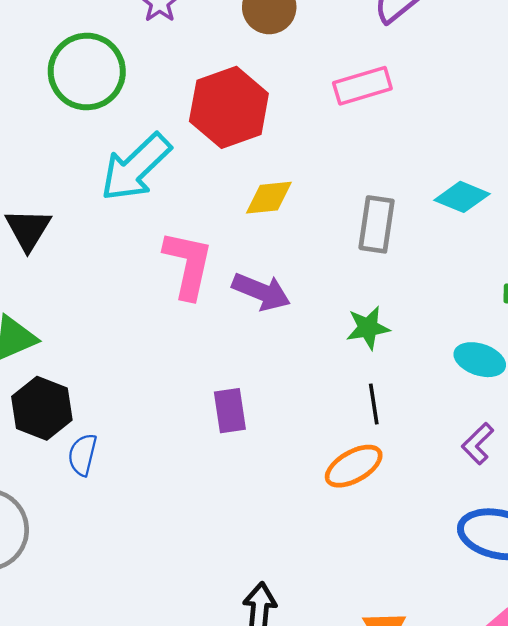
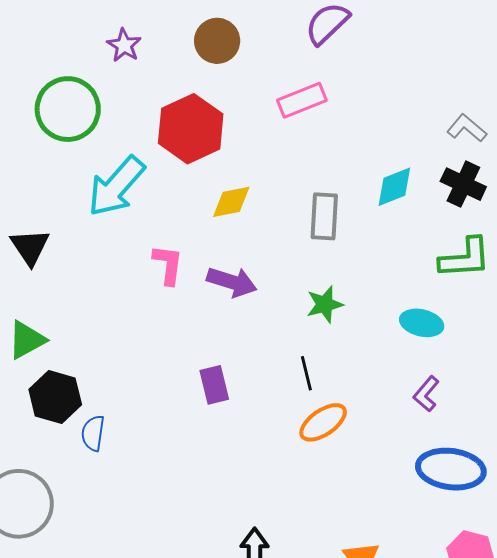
cyan diamond: (462, 197) -> (394, 187), turned -39
pink L-shape: (188, 265) -> (168, 265), size x0.7
black line: (374, 404) -> (306, 373), moved

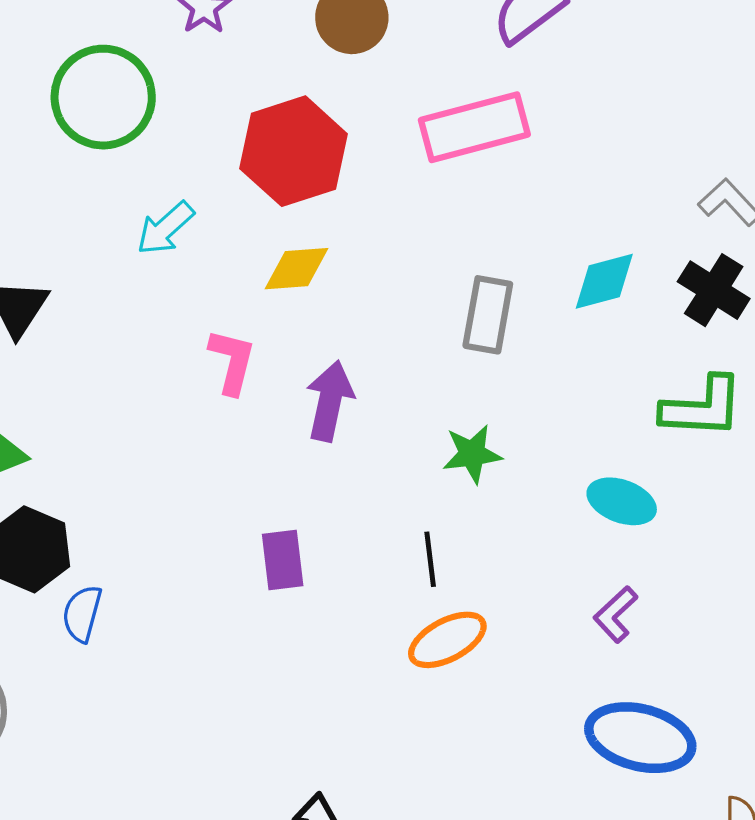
pink rectangle: (302, 100) -> (474, 127), size x1.4
cyan arrow: (116, 186) -> (165, 228), size x0.6
yellow diamond: (231, 202) -> (297, 269), moved
purple arrow: (232, 282) -> (330, 401), turned -102

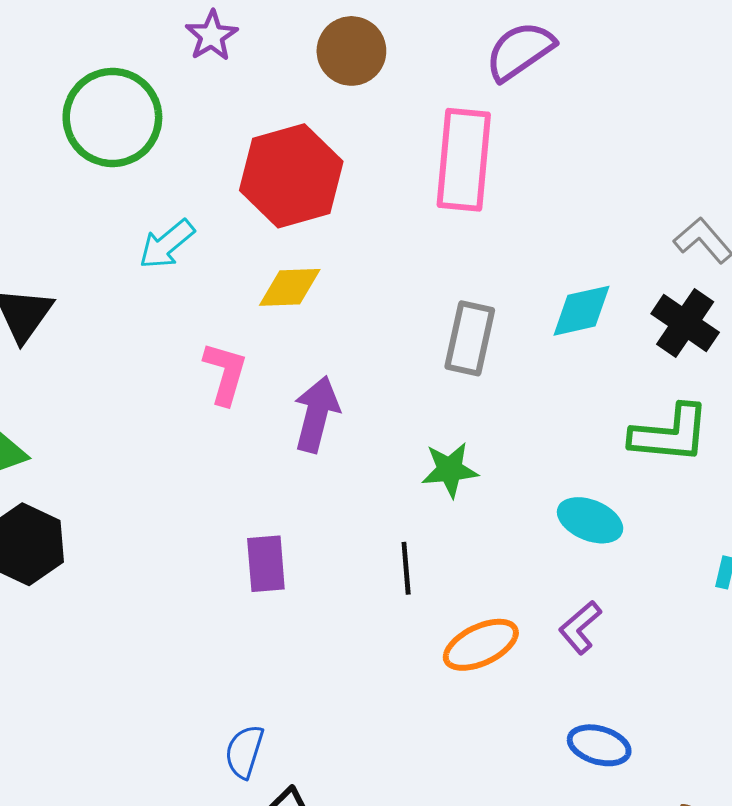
pink rectangle: (474, 127) -> (464, 160), turned -72
blue semicircle: (82, 614) -> (244, 752), moved
orange ellipse: (447, 640) -> (481, 645), moved
blue ellipse: (640, 738) -> (599, 745), size x0.6

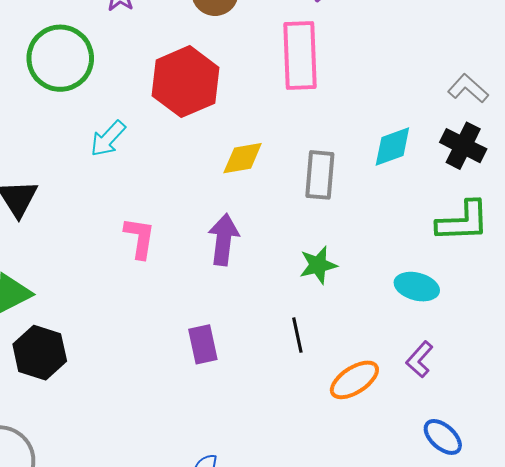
yellow diamond: (290, 287) -> (243, 158), moved
pink L-shape: (225, 373) -> (140, 238), moved
blue ellipse: (599, 745) -> (443, 437), turned 33

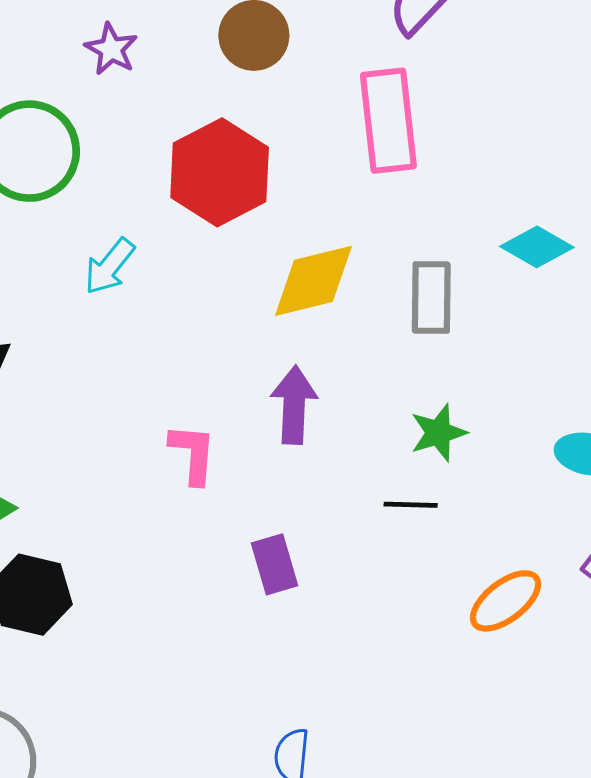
cyan diamond: (392, 146) -> (537, 247), turned 54
yellow diamond: (243, 158) -> (313, 281), size x1.4
pink L-shape: (140, 238) -> (193, 454), moved
black line: (297, 335) -> (411, 505), moved, turned -72

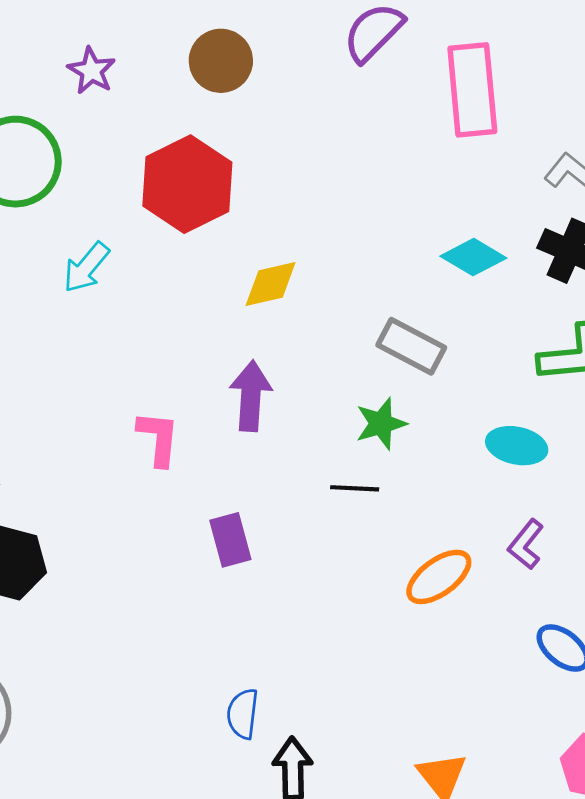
pink rectangle: (388, 121) -> (472, 90), moved
yellow diamond: (313, 281) -> (271, 284), size x0.7
gray rectangle: (431, 298) -> (411, 346), moved, turned -64

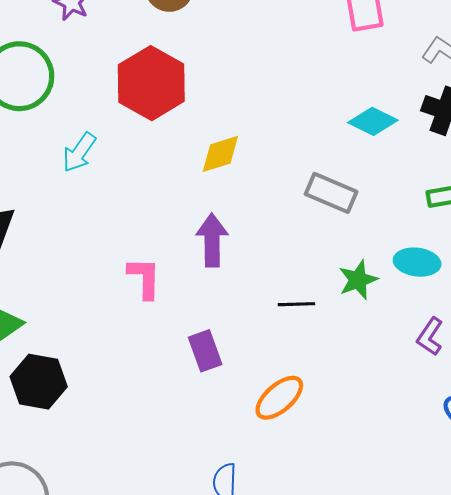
green star: (381, 424) -> (358, 280), moved
orange ellipse: (439, 577) -> (279, 398), moved

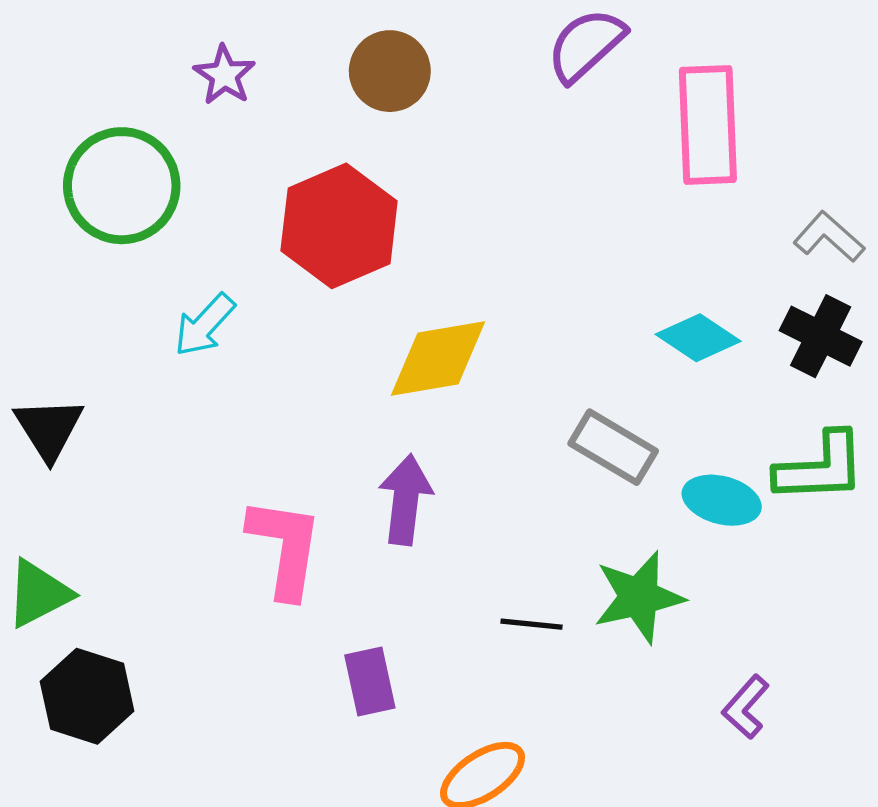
yellow diamond: (220, 154) -> (438, 358), size x1.4
cyan ellipse: (417, 262) -> (722, 500), moved
pink L-shape: (144, 278) -> (285, 548), size x1.4
green star: (358, 280) -> (639, 597), size x1.4

